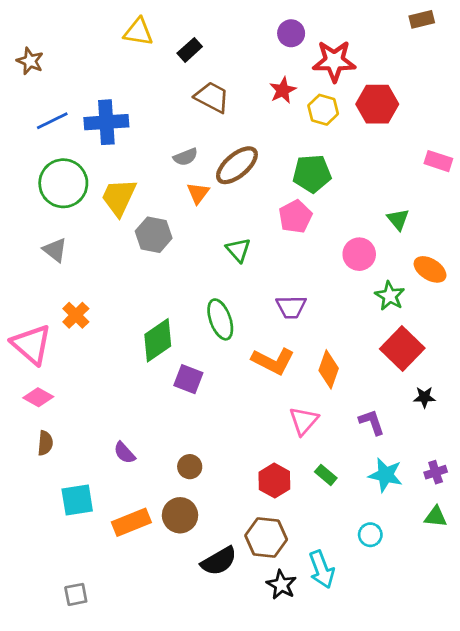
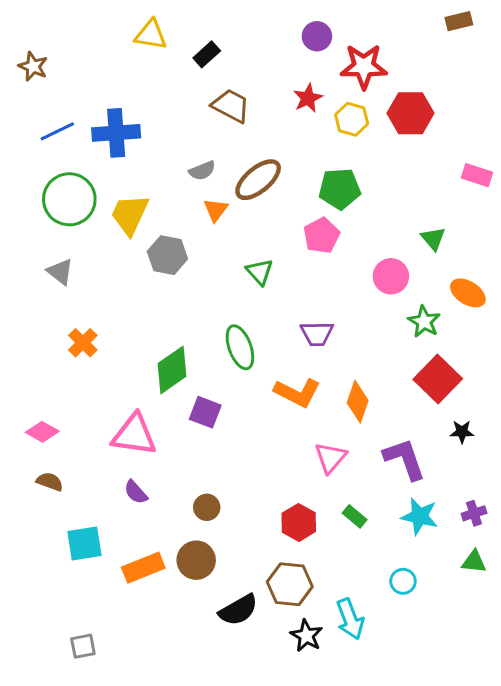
pink triangle: (31, 344) -> (134, 435), moved, turned -33
purple L-shape: (372, 422) -> (404, 459), size x1.5
brown semicircle: (45, 443) -> (50, 482), turned -75

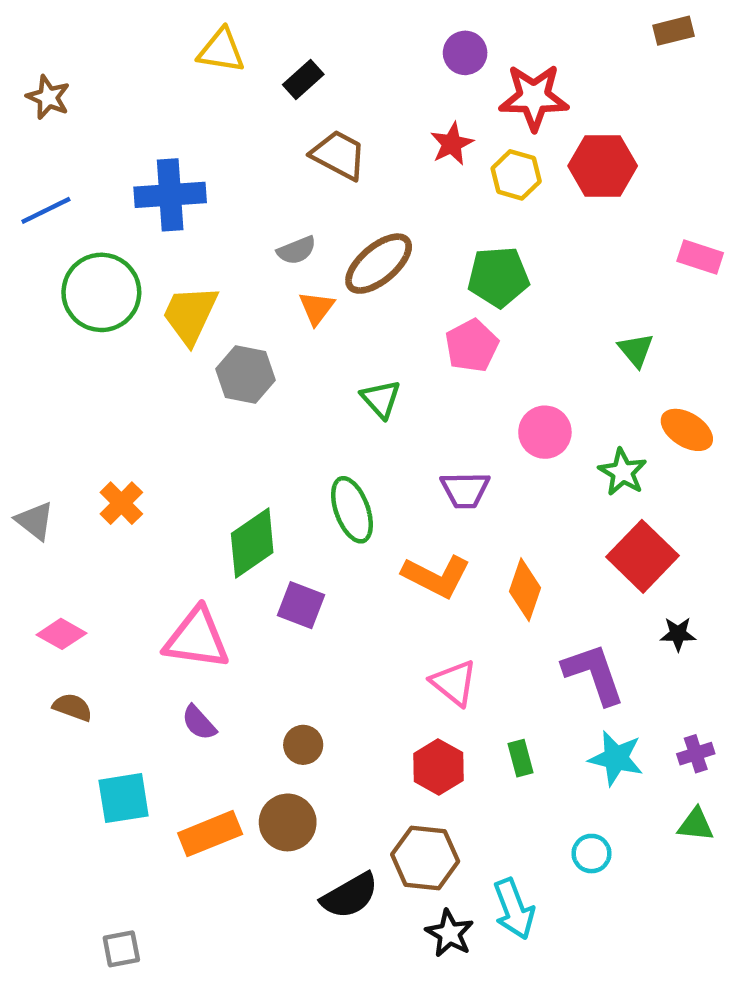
blue line: (57, 131) -> (46, 210), moved
gray triangle: (60, 272) -> (35, 521), moved
pink circle: (391, 276) -> (545, 432), moved
pink triangle: (331, 457) -> (454, 683), moved, turned -32
green rectangle: (355, 516) -> (521, 758), turned 35

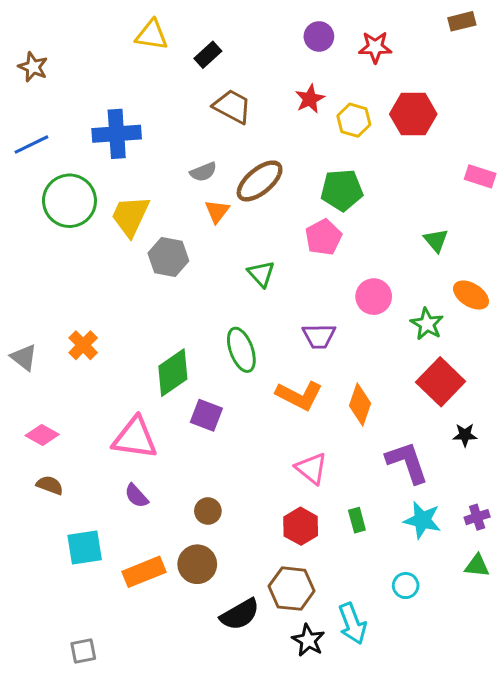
red star: (534, 97) -> (375, 47), moved, size x0.7

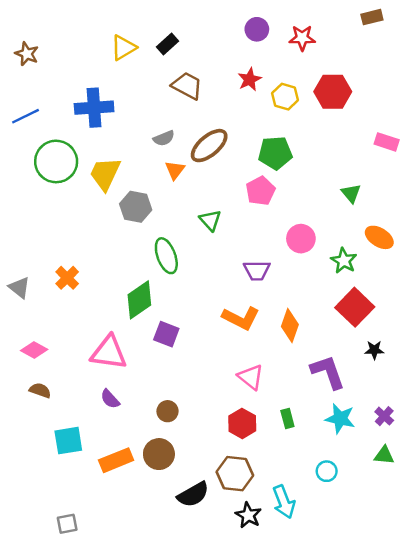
yellow triangle: (152, 35) -> (123, 48), moved, turned -40
green ellipse: (241, 350) -> (166, 256), moved
purple cross: (477, 517) -> (384, 416), turned -30

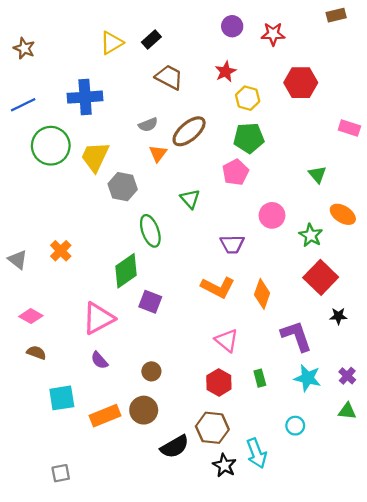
yellow hexagon: (285, 97) -> (248, 98), moved
pink triangle: (109, 352) -> (98, 318), turned -36

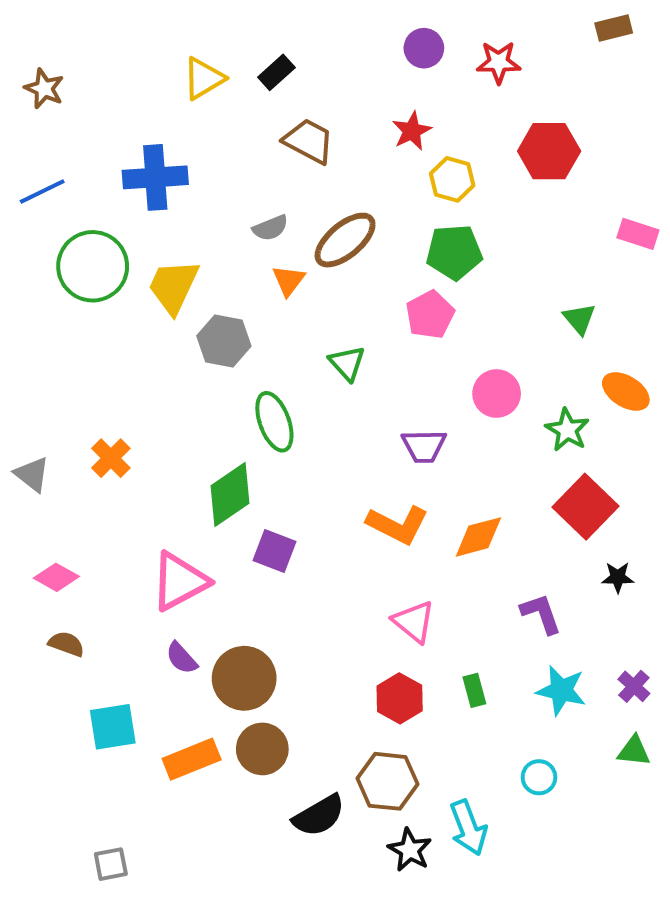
orange diamond: (262, 294) -> (478, 537), turned 56
purple L-shape: (296, 336) -> (541, 614), size x0.7
brown circle: (151, 371) -> (244, 678), moved, size x1.8

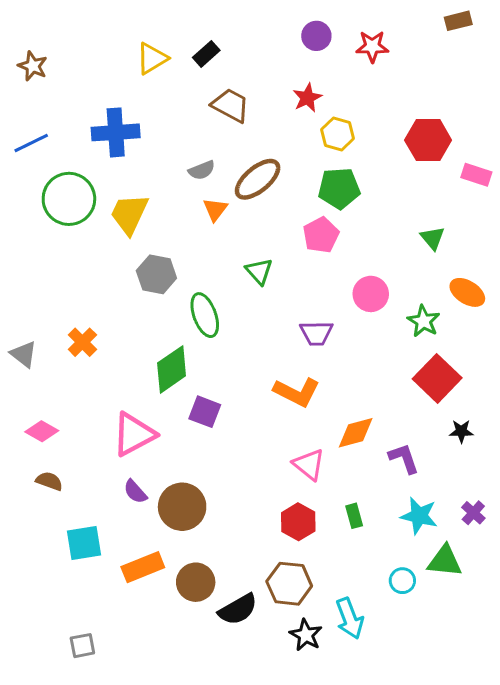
red hexagon: (549, 151) -> (428, 140), moved
gray hexagon: (224, 341) -> (156, 274), moved
orange diamond: (478, 537) -> (356, 433), moved
brown circle: (262, 749) -> (196, 582), moved
green triangle: (634, 751) -> (445, 561), moved, size x1.4

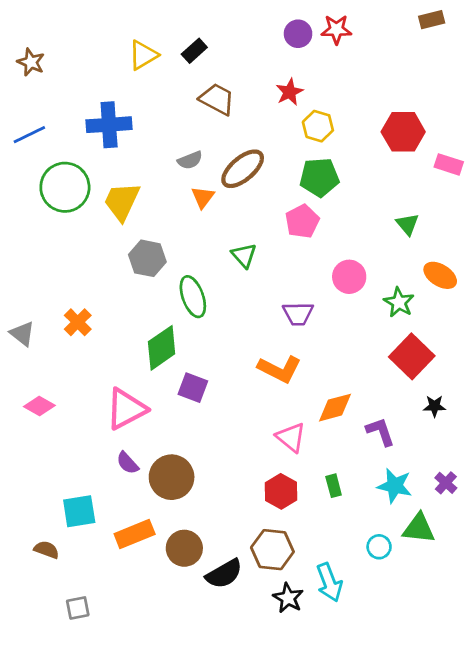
red star: (372, 46) -> (336, 29), moved
brown semicircle: (49, 481) -> (46, 550), moved

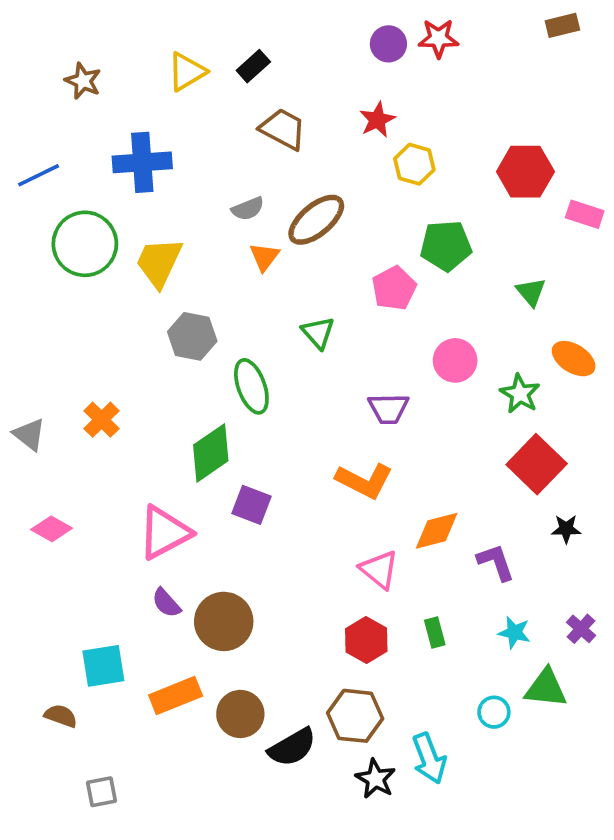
brown star: (31, 62) -> (83, 81), moved
green pentagon: (319, 177) -> (446, 246), moved
cyan star: (395, 486) -> (514, 633), size x0.7

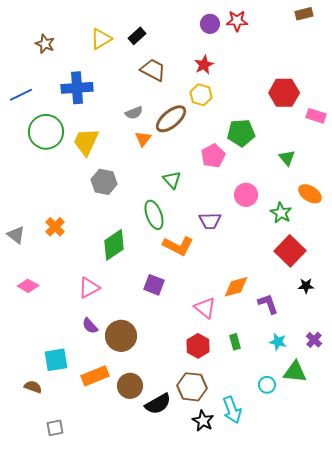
yellow hexagon: (414, 164) -> (201, 95), moved
green ellipse: (251, 386) -> (154, 215), moved
orange L-shape: (364, 481) -> (178, 246), moved
purple square: (251, 505) -> (154, 285), moved
pink triangle: (164, 533) -> (89, 288), size x0.7

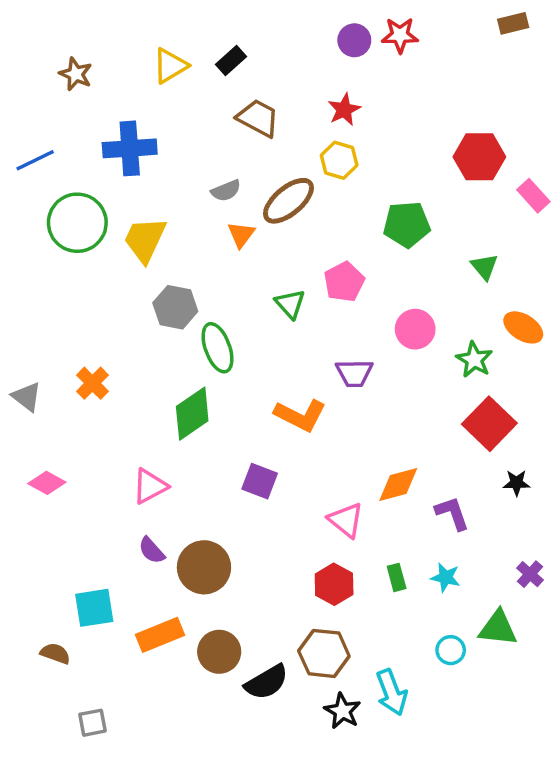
pink rectangle: (316, 116) -> (533, 196), turned 30
pink pentagon: (213, 156) -> (344, 282), moved
green ellipse: (154, 215) -> (217, 348), moved
cyan star: (278, 342) -> (446, 577), moved

